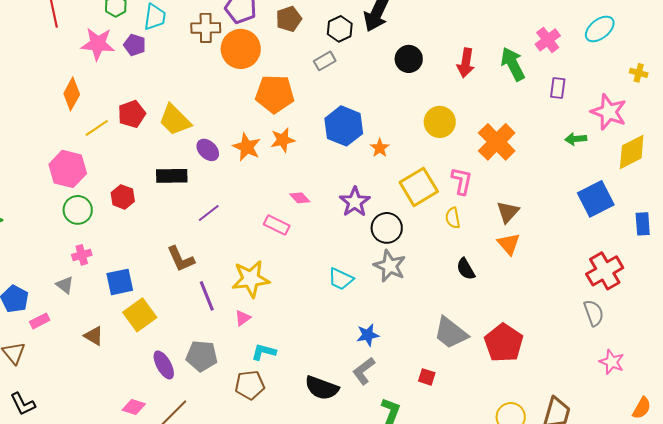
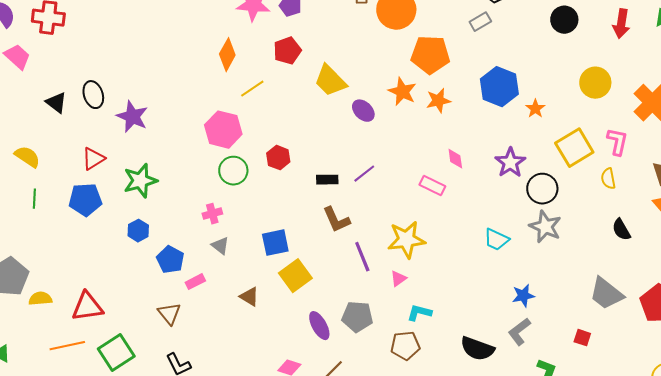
red pentagon: (132, 114) -> (287, 51), moved
orange star: (247, 147) -> (402, 92), moved
black rectangle: (172, 176) -> (327, 180), moved, size x0.7
pink diamond: (300, 198) -> (455, 159), turned 35
pink cross: (82, 255) -> (212, 214), moved

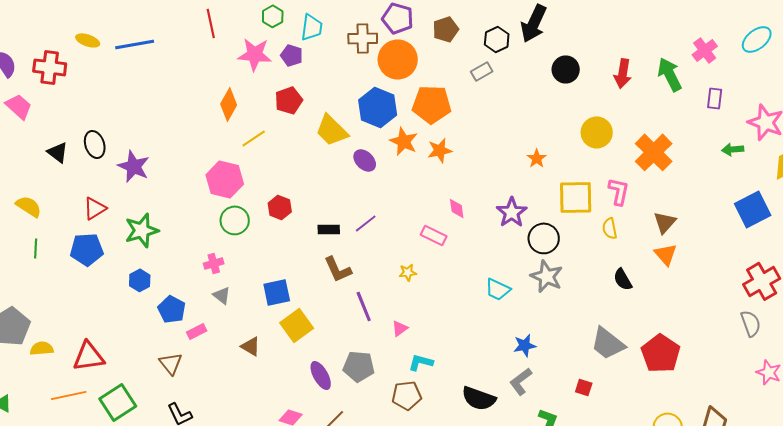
blue hexagon: (499, 87) -> (378, 107), moved
yellow square: (574, 148) -> (576, 197), turned 30
yellow star: (406, 240) -> (408, 272), moved, size x0.5

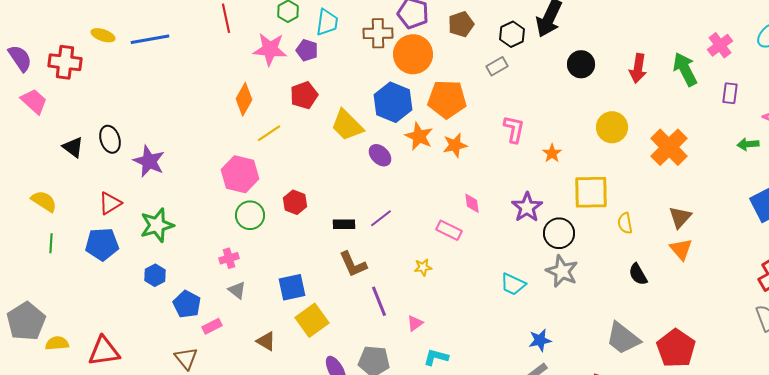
pink L-shape: (619, 191) -> (514, 129), moved

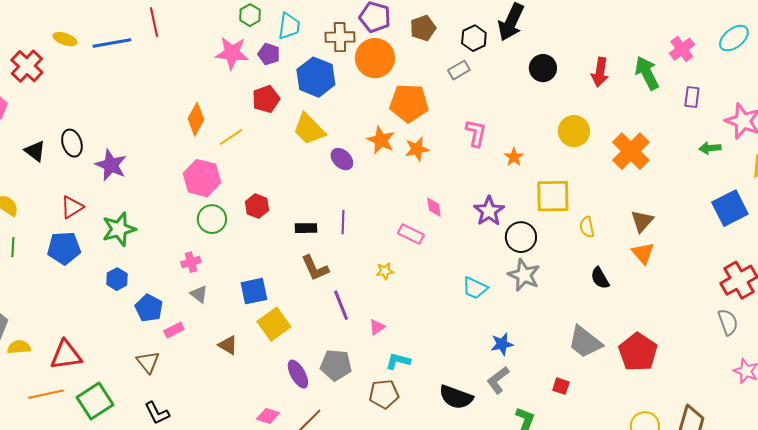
red line: (226, 18) -> (154, 22), moved
red cross: (65, 62) -> (27, 66), turned 36
orange diamond: (244, 99) -> (196, 119), moved
blue hexagon: (393, 102) -> (316, 77), moved
purple line: (381, 218) -> (343, 222), turned -50

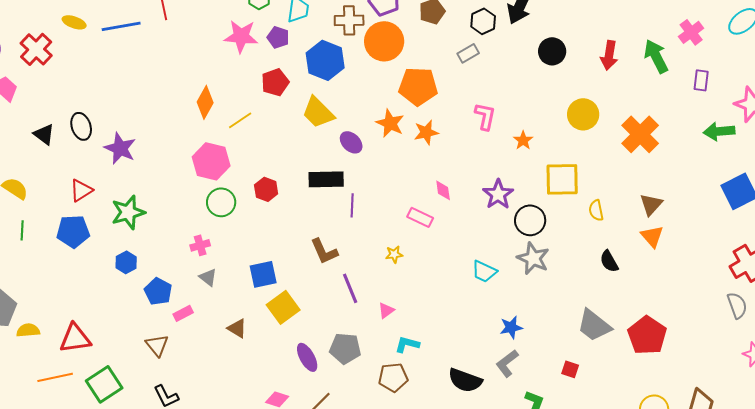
green arrow: (710, 148) -> (719, 131), size x1.4
black rectangle: (306, 228) -> (326, 179), moved, size x1.6

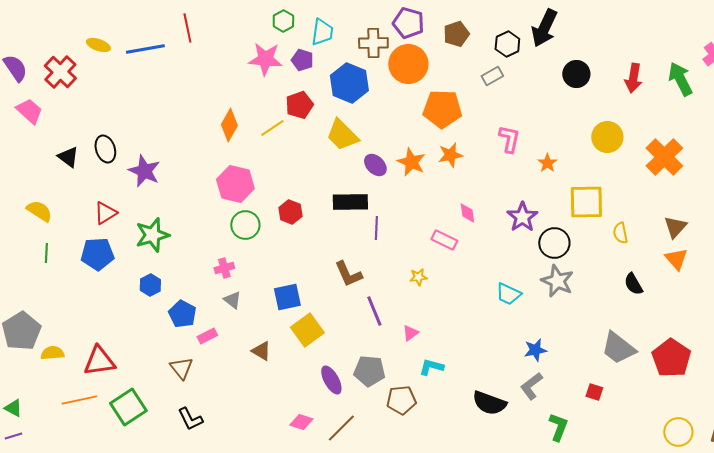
yellow line: (240, 120) -> (272, 128), moved
orange star: (390, 123) -> (411, 162), moved
brown pentagon: (393, 377) -> (401, 400), moved

